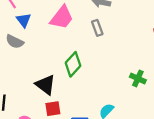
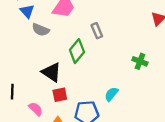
gray rectangle: (97, 28) -> (97, 31), moved
gray semicircle: (15, 42) -> (41, 30), moved

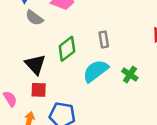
gray rectangle: (97, 31) -> (104, 39), moved
cyan semicircle: (111, 94) -> (96, 71), moved, size x1.6

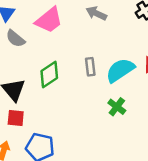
cyan semicircle: (96, 71) -> (120, 70), moved

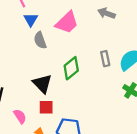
gray semicircle: (15, 39) -> (40, 40), turned 35

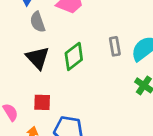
black triangle: (42, 84) -> (38, 58), moved

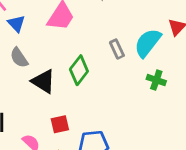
gray semicircle: (38, 22) -> (19, 58), moved

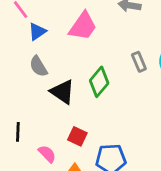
blue triangle: (16, 24) -> (37, 31), turned 36
red square: (60, 124) -> (77, 136), turned 36

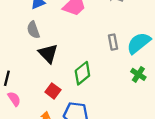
green diamond: (99, 82) -> (82, 73), moved
pink semicircle: (47, 154) -> (14, 99), moved

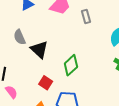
gray semicircle: (33, 30) -> (20, 37), moved
gray rectangle: (113, 42) -> (86, 17), moved

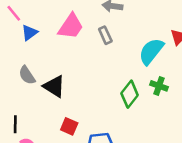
green diamond: (71, 65) -> (130, 94), moved

